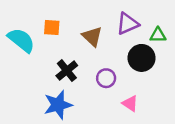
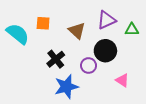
black circle: (142, 58) -> (105, 51), moved
pink triangle: (130, 103) -> (122, 80), moved
blue star: (58, 105) -> (66, 87), moved

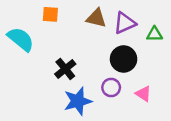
orange square: (43, 23) -> (50, 14), moved
brown triangle: (77, 31) -> (96, 18), moved, turned -30
purple circle: (89, 66) -> (111, 87), moved

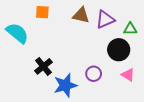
black circle: (124, 59) -> (119, 50), moved
black cross: (65, 69) -> (43, 66), moved
pink triangle: (143, 94) -> (128, 75), moved

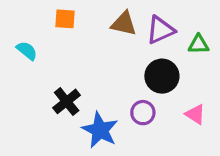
cyan semicircle: (17, 33) -> (27, 51), size x0.6
black circle: (119, 50) -> (162, 76), moved
blue star: (65, 85) -> (100, 130), turned -30

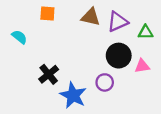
pink triangle: (195, 114) -> (142, 66), moved, turned -42

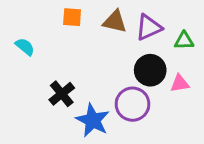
orange square: (47, 14) -> (72, 17), moved
purple circle: (105, 82) -> (132, 104), size x1.5

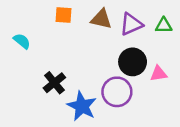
green triangle: (184, 41) -> (164, 25), moved

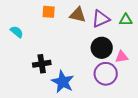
black cross: (54, 83) -> (42, 64), turned 30
purple circle: (117, 92) -> (106, 74), moved

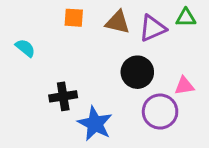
green triangle: (126, 20) -> (186, 18), moved
black circle: (102, 48) -> (137, 72), moved

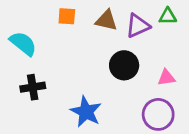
cyan semicircle: (25, 48) -> (23, 44), size x1.5
black cross: (63, 96) -> (33, 87), moved
purple circle: (160, 112) -> (158, 114), moved

